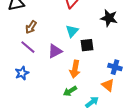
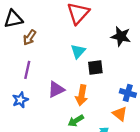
brown arrow: (31, 27) -> (30, 37), moved
purple line: (28, 47) -> (27, 70), turned 63
purple triangle: (55, 51) -> (56, 90), moved

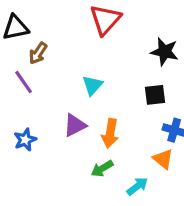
cyan triangle: (78, 51) -> (92, 85), moved
black square: (95, 68) -> (155, 95), moved
purple line: (27, 70) -> (24, 82), moved, turned -48

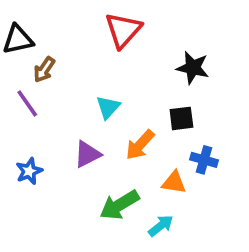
orange arrow: (110, 133) -> (140, 145), moved, turned 32
orange triangle: (163, 159) -> (174, 182), moved, turned -30
green arrow: (102, 169) -> (119, 205), size x1.5

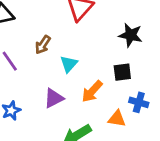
brown arrow: (44, 70) -> (43, 45), moved

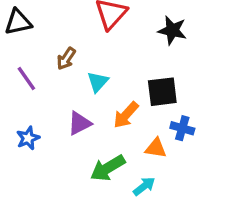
black star: (131, 35) -> (172, 30), moved
black square: (122, 72) -> (162, 92), size x1.4

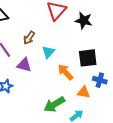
black star: (172, 30) -> (84, 21), moved
orange arrow: (126, 115) -> (65, 72), turned 96
purple triangle: (79, 123) -> (24, 65), moved, turned 42

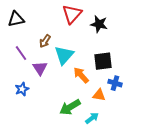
cyan triangle: (48, 52) -> (64, 55), size x1.5
purple triangle: (24, 65) -> (40, 68), turned 42

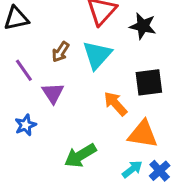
cyan triangle: (64, 55) -> (97, 55), moved
blue cross: (115, 83) -> (160, 171), moved, turned 32
orange triangle: (99, 95) -> (143, 134), size x1.5
green arrow: (70, 107) -> (80, 156), moved

